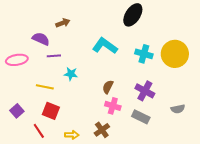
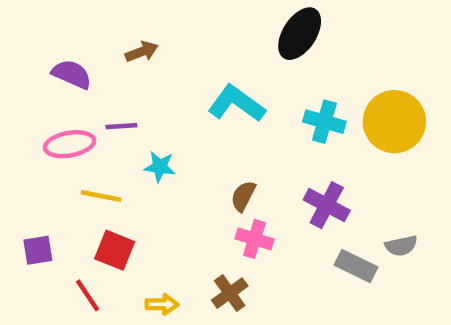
purple semicircle: (41, 39) -> (72, 74), moved
pink ellipse: (17, 60) -> (69, 144), moved
purple square: (17, 111) -> (38, 250), turned 32
gray rectangle: (141, 117) -> (356, 266), moved

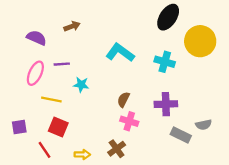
black ellipse: (300, 34) -> (168, 17), moved
yellow circle: (394, 122) -> (200, 41), moved
pink ellipse: (69, 144) -> (35, 73), turned -55
purple cross: (327, 205) -> (166, 104), turned -30

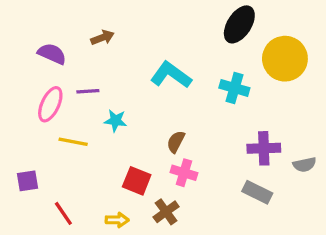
purple cross: (166, 104) -> (264, 148), moved
gray semicircle: (204, 125) -> (305, 165), moved
red square: (58, 127) -> (137, 181), moved

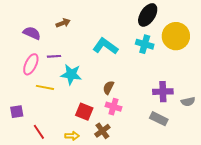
cyan cross: (234, 88) -> (145, 44), moved
cyan star: (116, 121) -> (71, 74), size x1.5

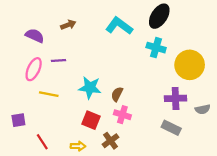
yellow circle: (176, 36) -> (190, 65), moved
cyan L-shape: (105, 46) -> (119, 26), moved
cyan star: (71, 74) -> (90, 88), moved

